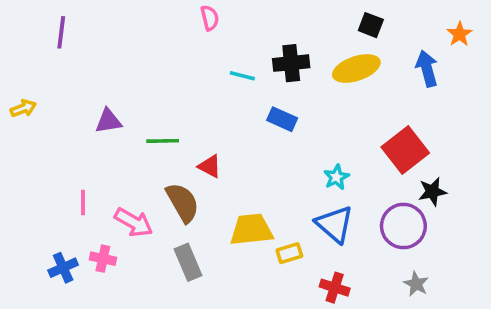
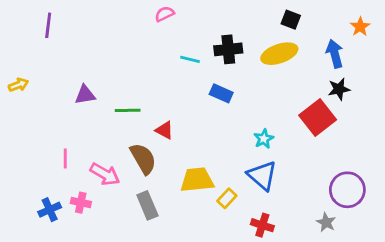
pink semicircle: (210, 18) -> (164, 14), turned -102
black star: (432, 192) -> (339, 89), moved
purple circle: (403, 226) -> (347, 190), moved
yellow rectangle: (289, 253) -> (227, 198), turned -30

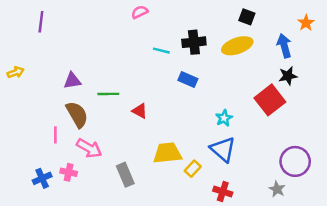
brown semicircle: (143, 159) -> (77, 114), moved

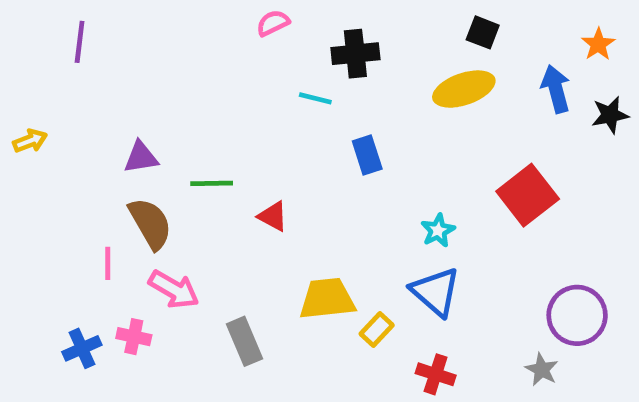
black cross: (194, 42) -> (355, 54), moved
black star: (288, 76) -> (610, 115), moved
blue rectangle: (188, 80) -> (367, 155), turned 48

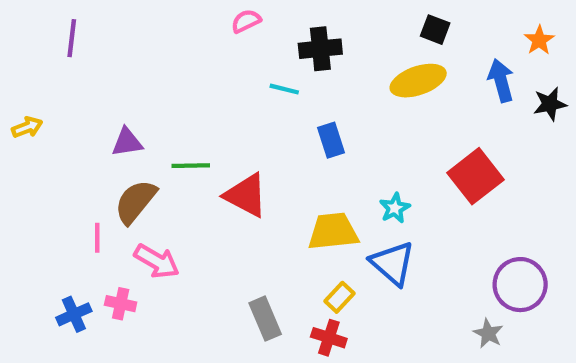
red triangle: (273, 216) -> (246, 195), size x1.6
brown semicircle: (150, 223) -> (135, 202), turned -111
yellow trapezoid: (327, 299) -> (333, 231), moved
gray rectangle: (245, 341) -> (265, 319), moved
red cross: (436, 374) -> (329, 338), moved

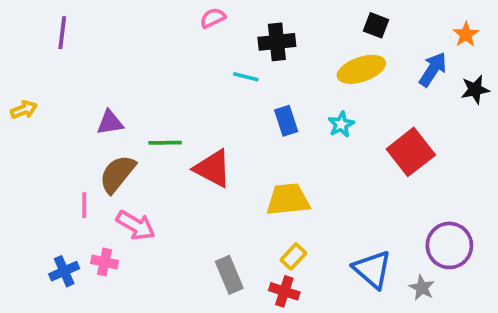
blue arrow: (501, 81) -> (433, 69), turned 48
cyan star: (395, 208) -> (341, 124), moved
blue triangle: (393, 263) -> (372, 269), moved

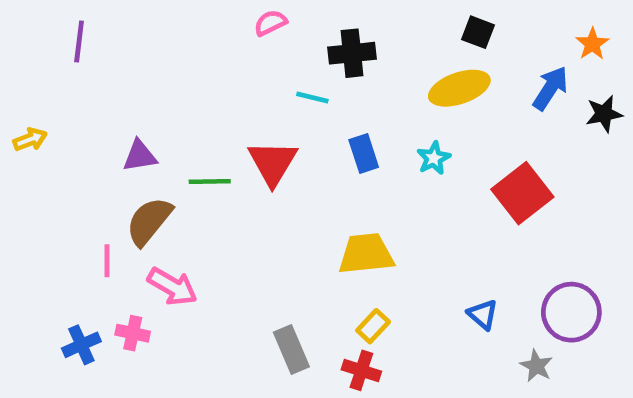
red triangle: (213, 168) -> (273, 163), moved, turned 33
blue triangle: (372, 269) -> (483, 314), moved, size x0.6

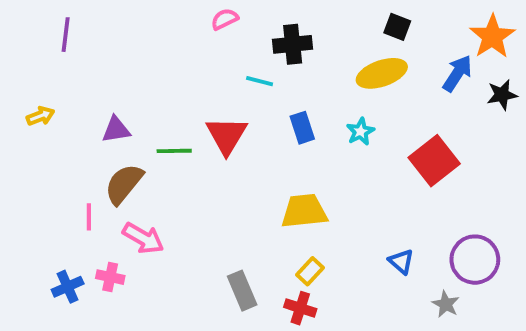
orange star: (592, 44) -> (492, 37), size x1.6
yellow arrow: (30, 140) -> (40, 116), moved

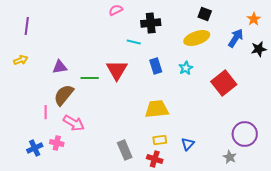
purple line: (66, 35) -> (27, 26), moved
orange star: (492, 37) -> (254, 19), size x0.6
blue triangle: (401, 262) -> (188, 144), moved, turned 32
yellow rectangle: (310, 271) -> (160, 140), turned 40

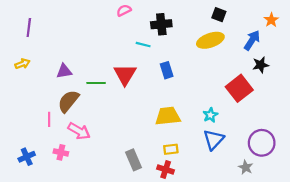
black star: (259, 49) -> (261, 65), moved
cyan star: (186, 68) -> (210, 115), moved
blue triangle: (188, 144) -> (214, 140), moved, size x1.5
blue cross: (35, 148) -> (27, 157), moved

